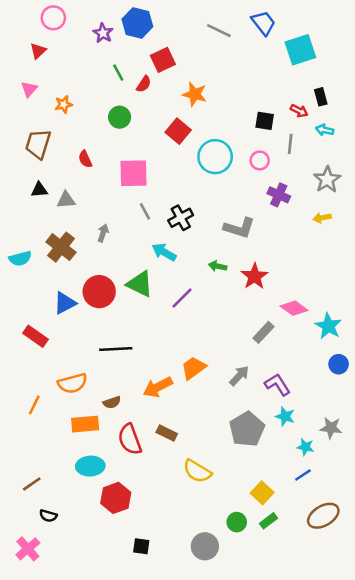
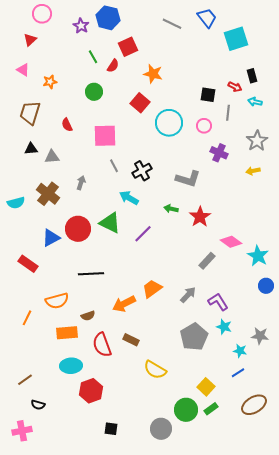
pink triangle: (29, 89) -> (23, 70), turned -40
green circle: (237, 522) -> (186, 410), size x1.5
pink cross: (28, 549) -> (22, 431), turned 30

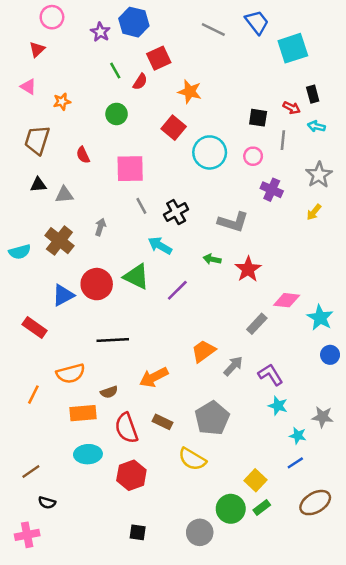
yellow arrow: (253, 171) -> (314, 212), turned -40
pink diamond: (231, 242) -> (287, 300), turned -30
orange trapezoid: (152, 289) -> (203, 351), moved
gray pentagon: (194, 337) -> (212, 418), moved
red hexagon: (91, 391) -> (131, 475), moved

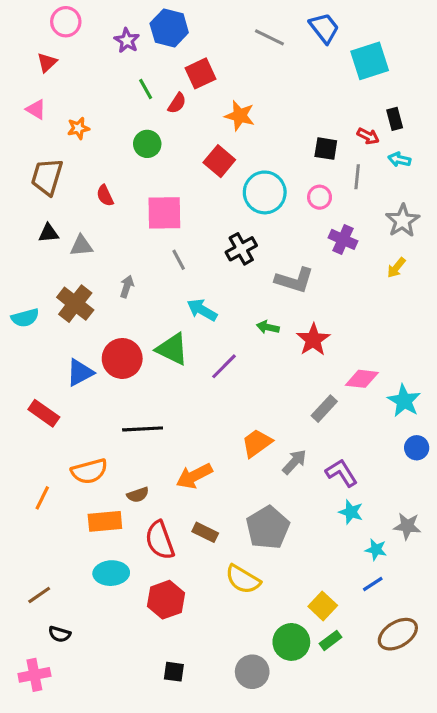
black cross: (176, 212) -> (241, 249), moved

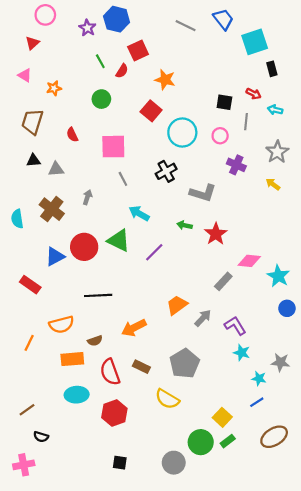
black rectangle: (395, 119) -> (272, 69), moved
yellow arrow: (396, 268) -> (273, 184), turned 88
cyan semicircle: (25, 318) -> (17, 219), turned 96

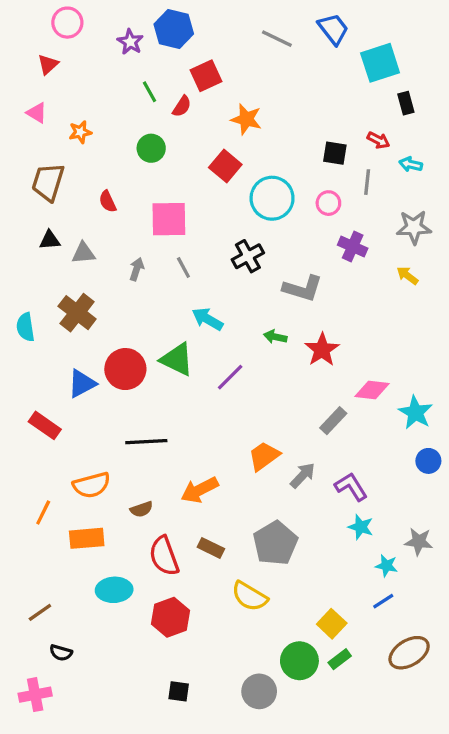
gray star: (277, 152) -> (414, 227), turned 30
gray arrow: (87, 197) -> (137, 269), moved
orange rectangle: (72, 359) -> (87, 538), moved

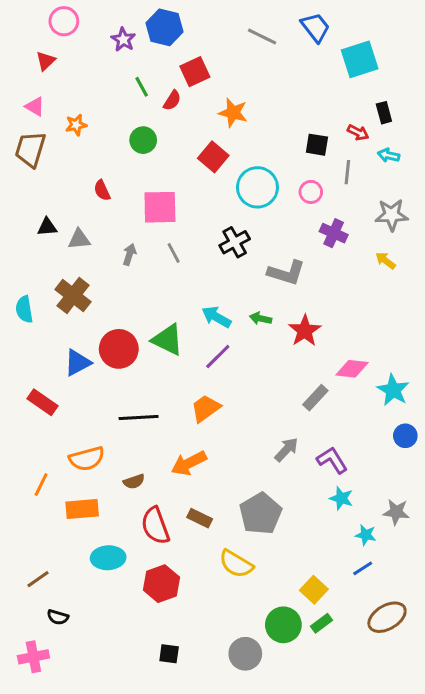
black rectangle: (406, 103) -> (384, 113), moved
brown trapezoid: (48, 182) -> (30, 149), moved
cyan arrow: (208, 319) -> (216, 317), moved
orange trapezoid: (264, 456) -> (206, 408), moved

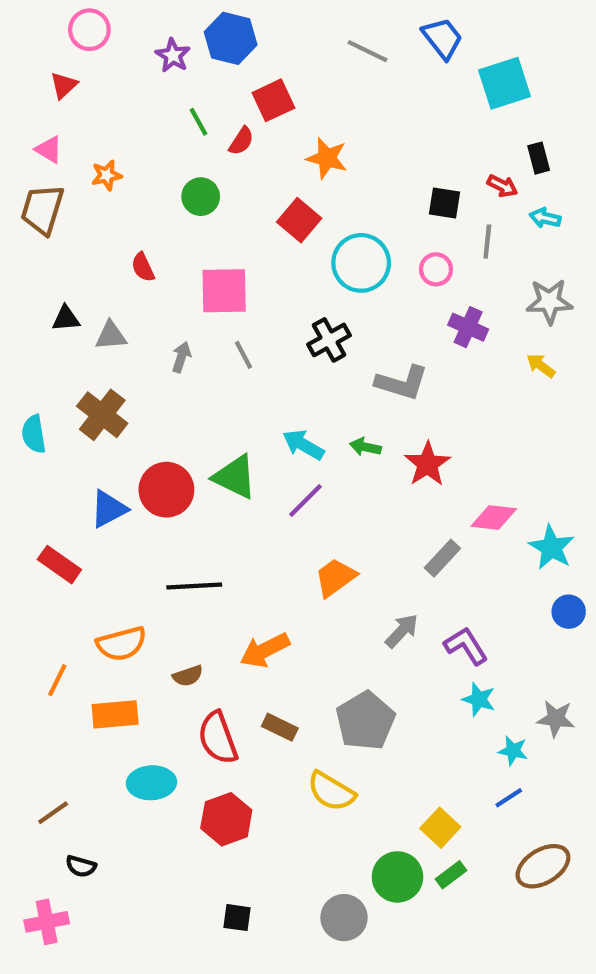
orange trapezoid: (206, 408) -> (335, 577), moved

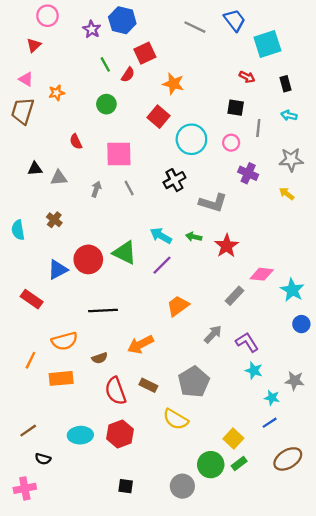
red arrow: (502, 186) -> (247, 77), moved
brown cross: (102, 415) -> (54, 220), size x0.6
cyan ellipse: (151, 783) -> (80, 435), moved

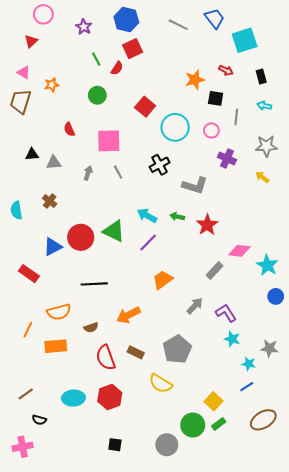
blue hexagon: (122, 20) -> (126, 20), moved
orange star: (173, 84) -> (195, 80), moved, turned -30

